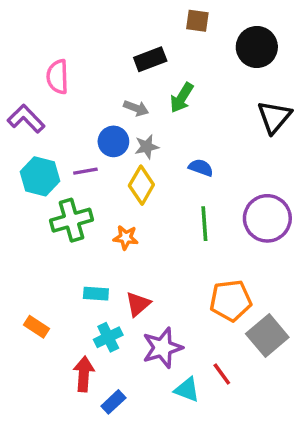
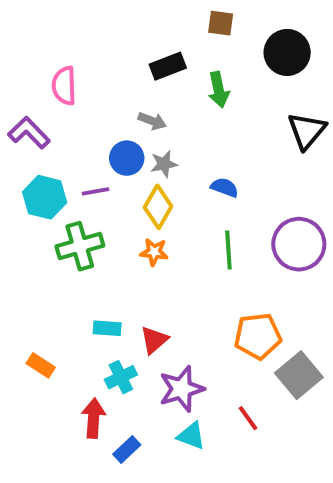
green arrow: (182, 98) -> (219, 90), moved, turned -44
orange star: (126, 238) -> (154, 252), moved
cyan triangle: (187, 390) -> (191, 436), moved

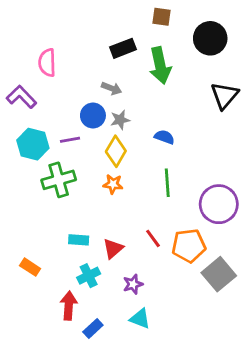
green arrow: (219, 90) -> (160, 65), size x1.4
purple circle: (299, 244) -> (219, 204), moved
purple star: (181, 389) -> (133, 284), size x0.6
red line: (248, 418) -> (153, 238), moved

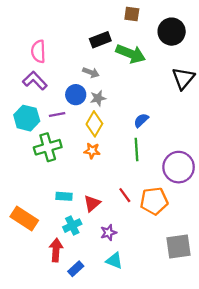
green arrow: (160, 65) -> (131, 54), turned -56
purple L-shape: (21, 97) -> (35, 81), moved
blue semicircle: (164, 137) -> (141, 120), moved, turned -63
orange rectangle: (30, 267) -> (24, 219), size x1.6
gray square: (219, 274) -> (179, 247), moved, turned 32

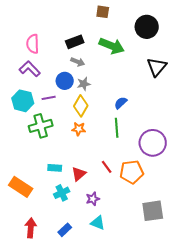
brown square: (132, 14) -> (103, 12), moved
black rectangle: (100, 40) -> (75, 42), moved
red arrow: (56, 250) -> (31, 228), moved

